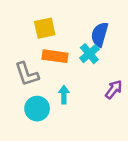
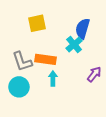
orange rectangle: (55, 56) -> (45, 59), moved
cyan circle: (37, 109) -> (19, 87), moved

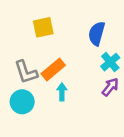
cyan cross: (74, 45) -> (110, 62), moved
orange rectangle: (45, 59) -> (53, 69), turned -48

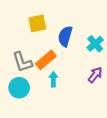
blue semicircle: (97, 33) -> (65, 36), moved
cyan cross: (110, 62) -> (95, 44), moved

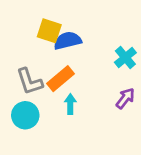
yellow square: (37, 23) -> (49, 31), turned 30
blue semicircle: (65, 36) -> (68, 41), moved, turned 60

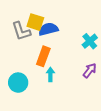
orange rectangle: (60, 79) -> (43, 56), turned -30
gray L-shape: (29, 81) -> (21, 31), moved

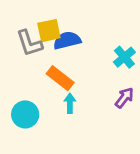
yellow square: (35, 22) -> (49, 31), turned -30
orange rectangle: (43, 56) -> (60, 78), turned -72

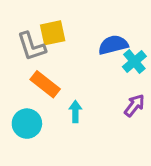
blue semicircle: (67, 40) -> (113, 45), moved
orange rectangle: (60, 78) -> (45, 84), moved

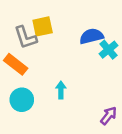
orange rectangle: (45, 84) -> (16, 64), moved
purple arrow: (134, 105) -> (109, 116), moved

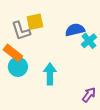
cyan arrow: (61, 90) -> (50, 74), size x1.5
cyan circle: (22, 100) -> (18, 67), moved

